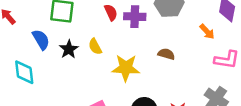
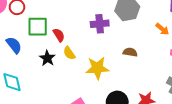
red semicircle: (111, 12) -> (59, 35), moved
blue semicircle: (41, 40) -> (14, 45), moved

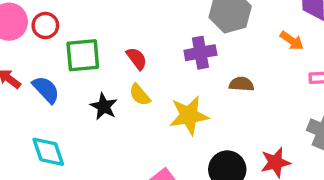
purple cross: (100, 24) -> (200, 53), moved
red semicircle: (59, 35) -> (137, 59), moved

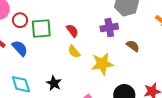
red circle: (45, 25) -> (20, 20), moved
brown semicircle: (241, 84) -> (133, 46), turned 32
black star: (104, 106) -> (54, 83), moved

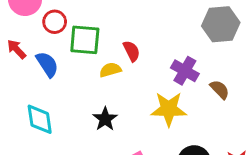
purple cross: (109, 28) -> (185, 71), moved, turned 30
yellow semicircle: (74, 52) -> (110, 70), moved, turned 104
black star: (54, 83) -> (105, 119), moved

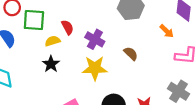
purple cross: (185, 71) -> (95, 39), moved
black star: (105, 119) -> (51, 64), moved

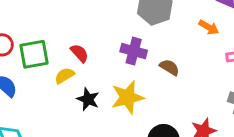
purple cross: (95, 39) -> (134, 51), moved
black star: (51, 64) -> (88, 99), moved

